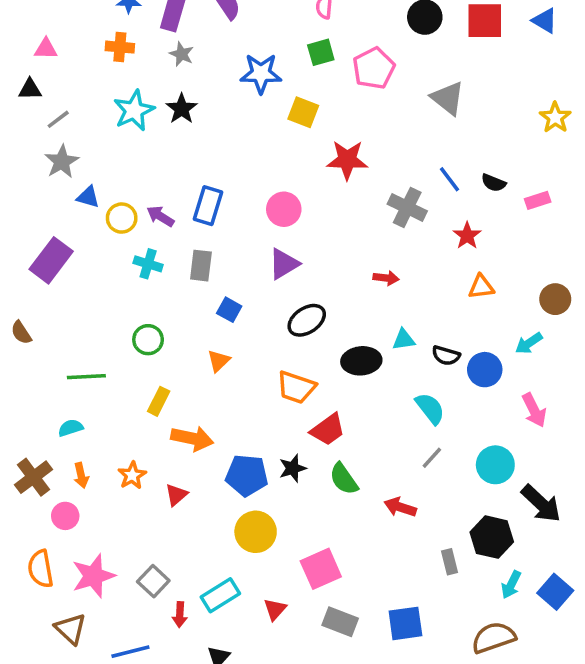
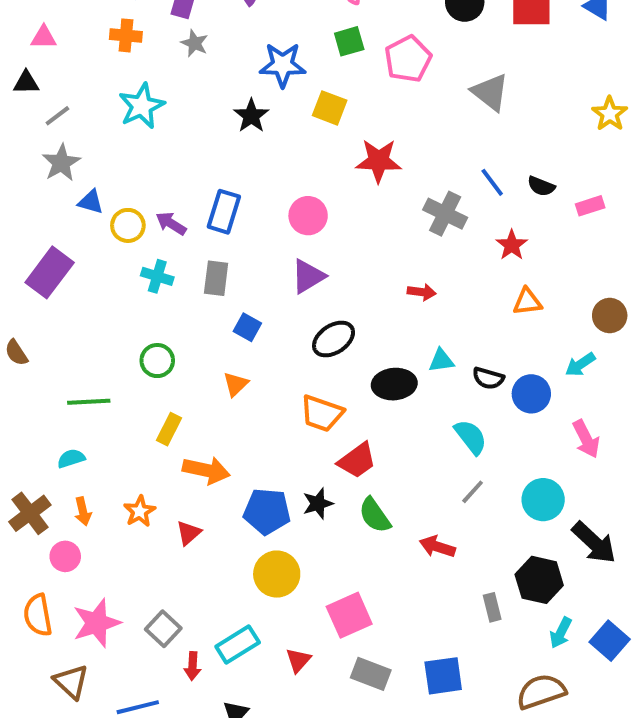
black star: (182, 109) -> (251, 116), moved

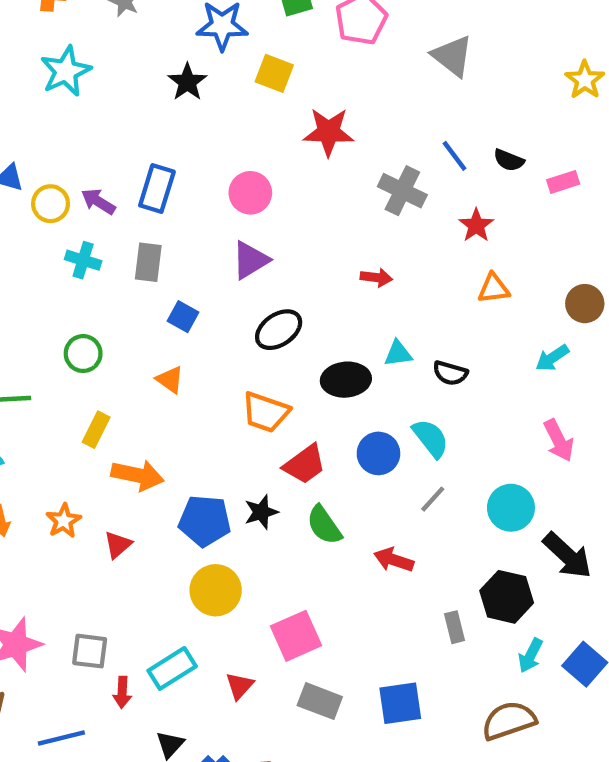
orange triangle: (236, 384) -> (170, 380), turned -40
blue circle: (531, 394) -> (378, 453), moved
gray square: (163, 629) -> (90, 651), turned -36

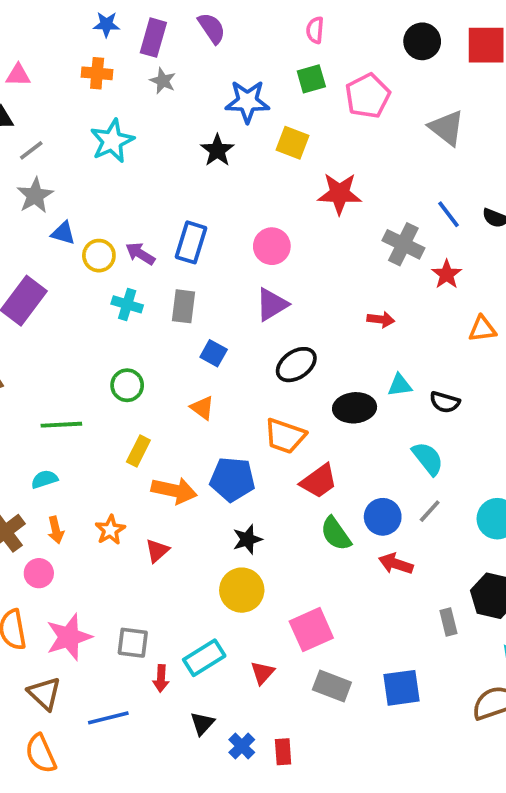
red star: (476, 225) -> (447, 274), moved
blue circle: (378, 453) -> (383, 517), moved
black star: (261, 512) -> (247, 539), moved
blue pentagon: (205, 521) -> (232, 479), moved

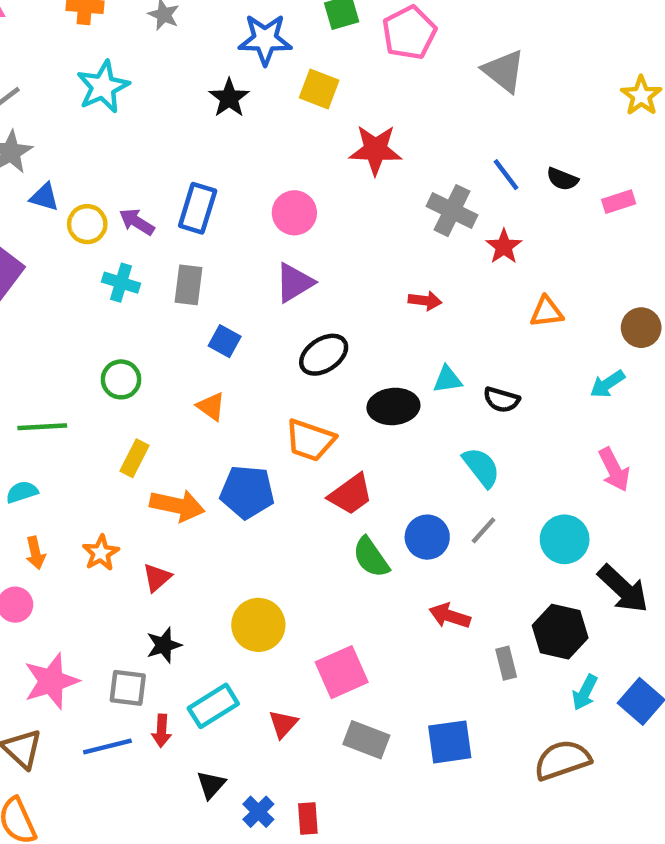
black star: (247, 539) -> (164, 645), moved
red arrow: (396, 564) -> (450, 616), moved
blue line: (108, 718) -> (107, 746), moved

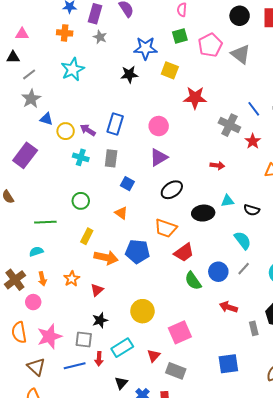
gray triangle: (504, 71) -> (241, 54), moved
black star: (229, 98) -> (129, 74), turned 30
gray rectangle: (366, 740) -> (176, 371), moved

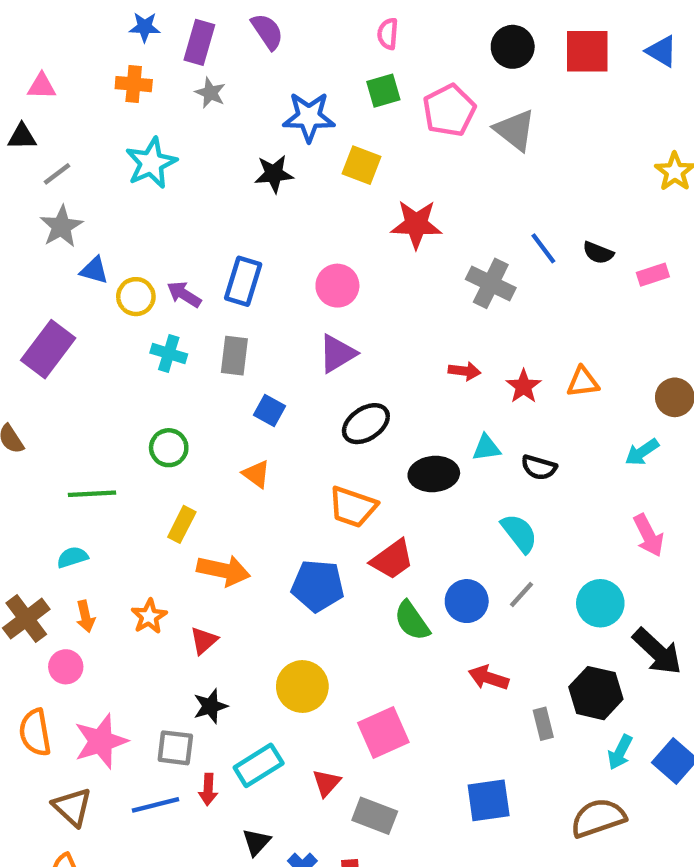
red star: (253, 141) -> (524, 386), moved
blue pentagon: (137, 251) -> (318, 586), moved

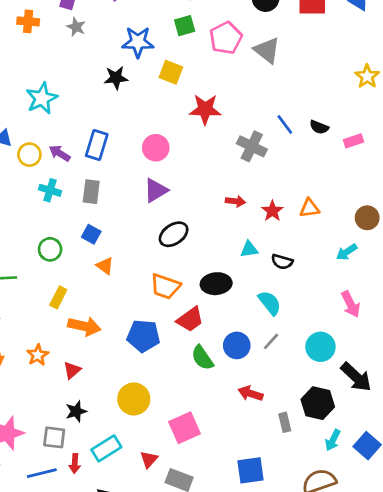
cyan star: (151, 163) -> (42, 98), moved
blue square: (269, 410) -> (91, 234), moved
black ellipse: (434, 474) -> (216, 284), moved

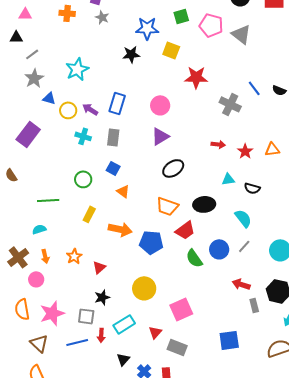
pink pentagon: (226, 38) -> (211, 25), turned -30
orange arrow: (84, 326) -> (120, 229), moved
red arrow: (250, 393) -> (241, 284), moved

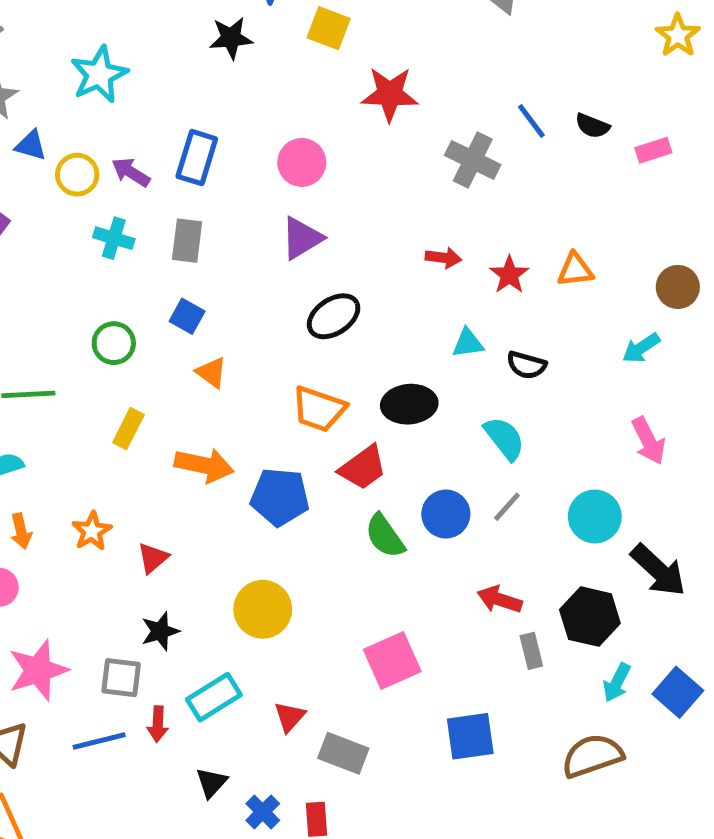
pink square: (181, 309) -> (392, 661), moved

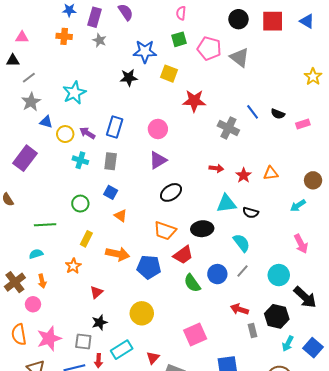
cyan triangle: (468, 343) -> (226, 204), size x1.5
orange star: (92, 531) -> (73, 266), moved

